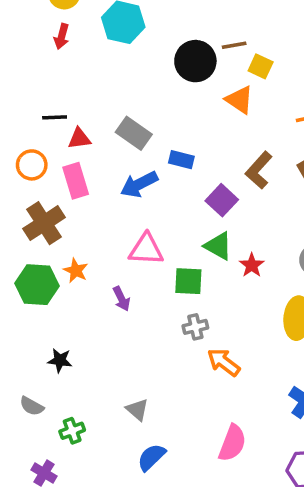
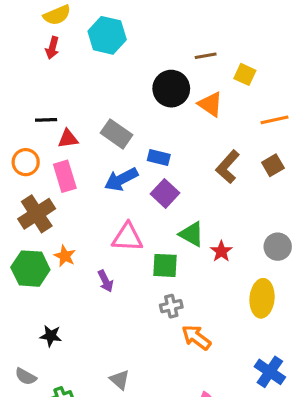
black circle: (195, 61) -> (171, 89), moved
yellow square: (261, 66) -> (245, 74), moved
purple square: (222, 200) -> (165, 193), moved

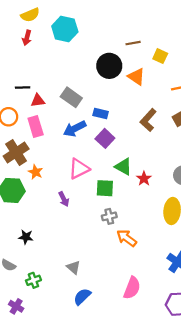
pink triangle: (127, 237) -> (79, 169), turned -30
orange star: (65, 256) -> (36, 172), moved

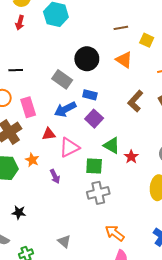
black circle: (109, 66) -> (87, 59), moved
red triangle: (38, 101) -> (49, 134), moved
orange star: (36, 172) -> (32, 160), moved
gray cross: (109, 216) -> (98, 193), size x1.5
orange arrow: (127, 238) -> (115, 233), moved

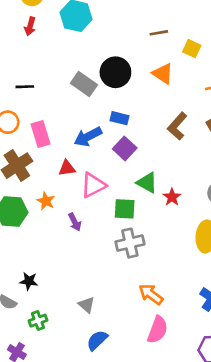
gray rectangle: (62, 79) -> (84, 84), moved
black star: (19, 212) -> (29, 281), moved

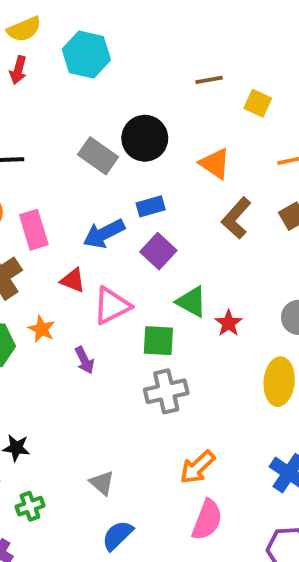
orange triangle: (163, 74) -> (215, 164), moved
blue rectangle: (119, 118) -> (151, 206), turned -30
red triangle: (67, 168) -> (73, 280), turned 30
orange arrow: (151, 294) -> (197, 467), turned -80

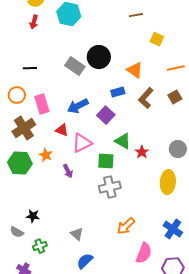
brown line: (209, 80) -> (136, 15), moved
blue rectangle: (151, 206) -> (118, 92), moved
pink semicircle: (207, 520) -> (144, 253), moved

